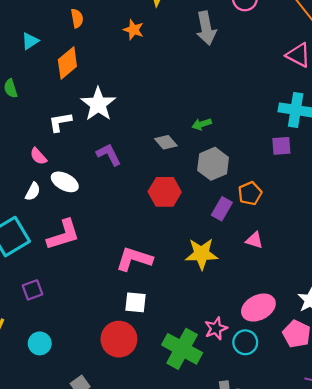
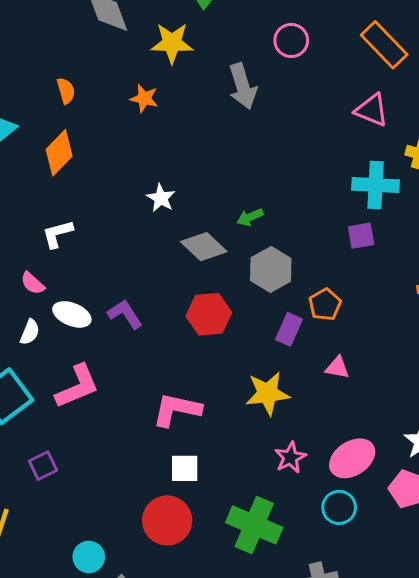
white star: (98, 104) -> (161, 198), moved, size x0.6
gray diamond: (166, 142) -> (204, 247), size x1.4
purple L-shape: (109, 155) -> (125, 314), moved
pink star: (216, 328) -> (290, 457), moved
cyan circle: (40, 343) -> (89, 557), moved

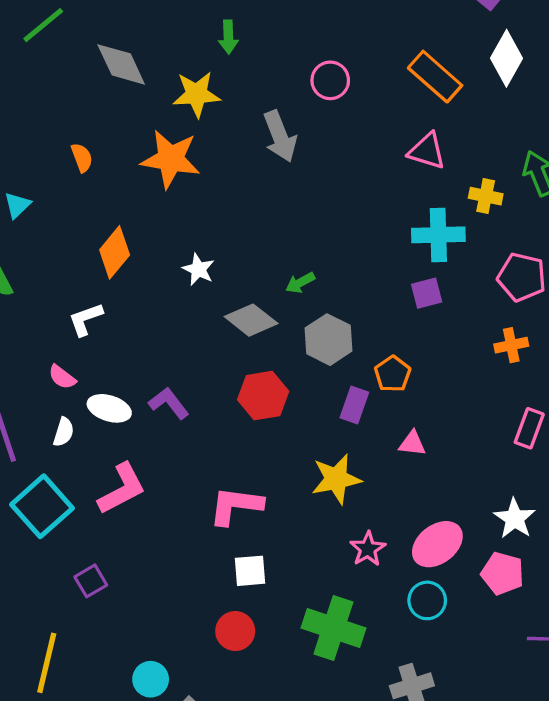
orange star: (144, 98) -> (171, 159), size x1.8
orange diamond: (59, 153) -> (115, 252), moved
red circle: (167, 520) -> (235, 631), size x0.7

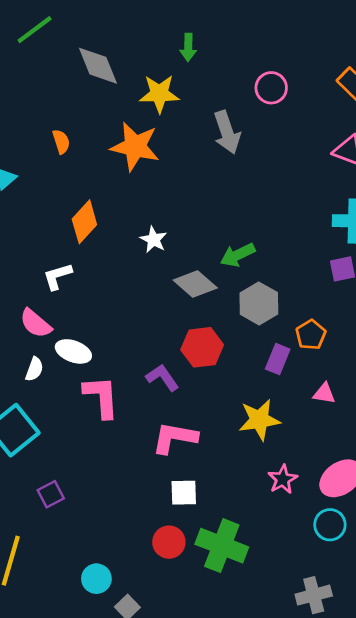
green arrow: (300, 283) -> (238, 255), size x1.4
pink semicircle: (62, 377) -> (36, 323), size x1.4
purple L-shape: (169, 403) -> (162, 378), moved
pink L-shape: (122, 489) -> (101, 397), moved, turned -69
green cross: (333, 628) -> (222, 546), moved

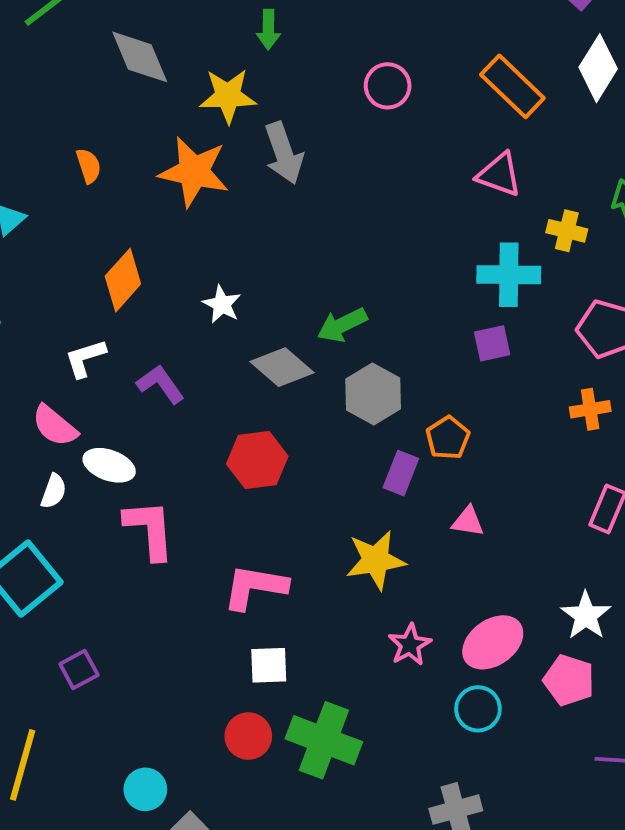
gray arrow: (227, 132) -> (284, 153), moved
red hexagon: (202, 347) -> (257, 460), moved
purple L-shape: (162, 378) -> (160, 384), moved

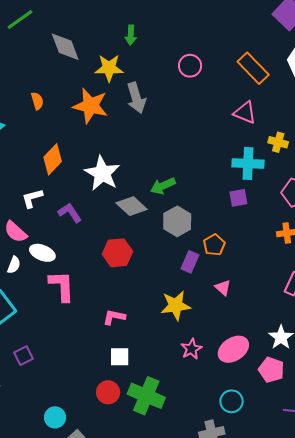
white star: (222, 304) -> (102, 173), size x1.8
pink triangle: (468, 521) -> (223, 288), turned 30
pink L-shape: (255, 587) -> (114, 317), size x0.7
cyan circle: (478, 709) -> (232, 401), moved

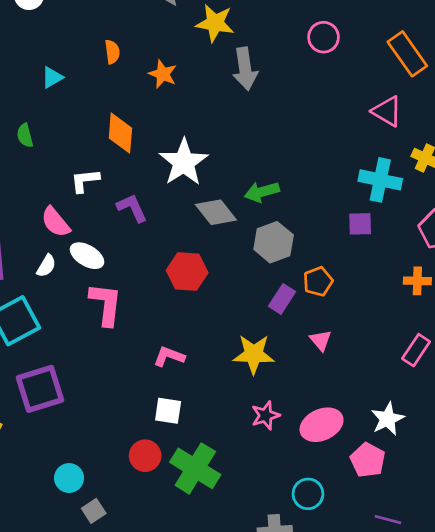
orange star: (91, 106) -> (163, 74), moved, size x0.6
orange diamond: (53, 159) -> (120, 133), turned -48
purple square: (24, 356) -> (40, 389), size x1.8

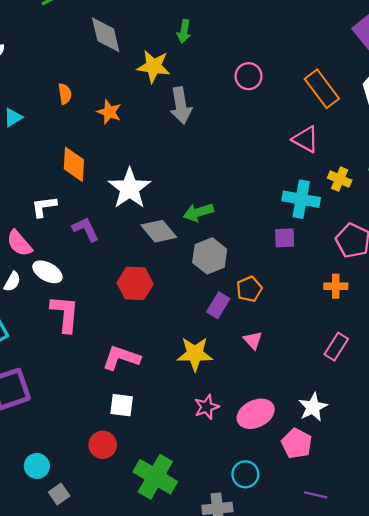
pink L-shape: (169, 356) -> (121, 358), size x1.4
green cross: (195, 468) -> (155, 477), moved

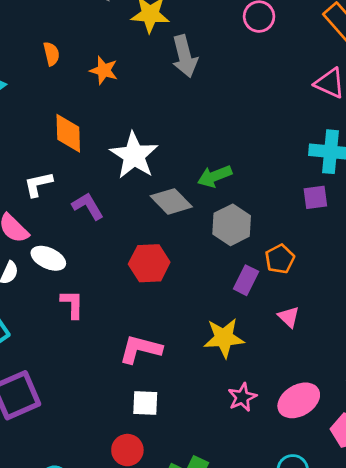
pink L-shape: (65, 314) -> (72, 304), size x0.7

